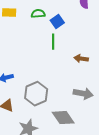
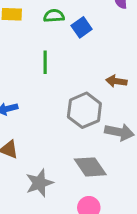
green line: (53, 42) -> (45, 62), moved
gray hexagon: (36, 94) -> (84, 110), moved

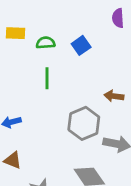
green semicircle: (54, 16) -> (46, 43), moved

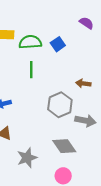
purple semicircle: (118, 18) -> (86, 23), turned 128
green semicircle: (46, 43) -> (30, 42), size x1.5

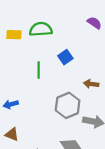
green semicircle: (30, 42) -> (41, 29), moved
blue square: (58, 44) -> (65, 57), moved

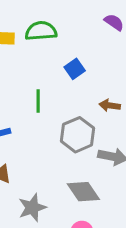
green line: (39, 70) -> (38, 101), moved

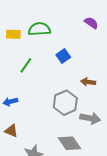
green line: (38, 101) -> (26, 65), moved, turned 35

